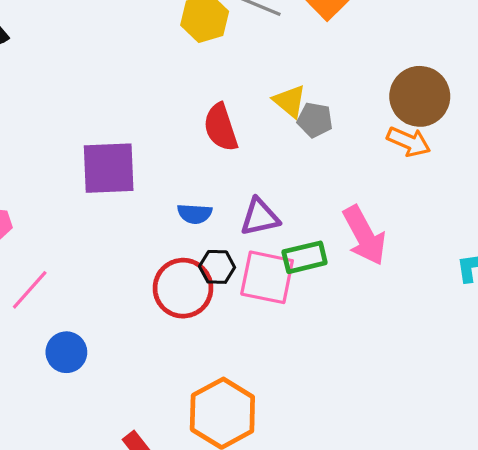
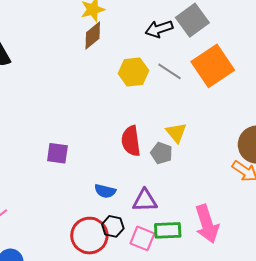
gray pentagon: (315, 120) -> (161, 153), moved
purple square: (109, 168) -> (57, 153), size x0.6
pink square: (267, 277) -> (142, 238), size x0.7

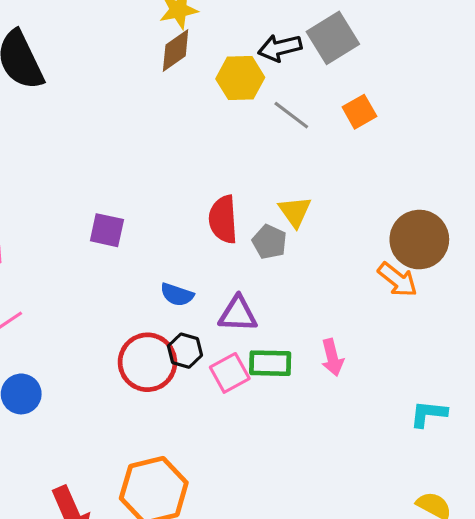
orange square: (213, 66) -> (359, 112), size x0.5
yellow hexagon: (133, 72) -> (240, 78), moved
pink arrow: (207, 224) -> (332, 357), size x0.6
pink square: (142, 238) -> (230, 373), turned 35

